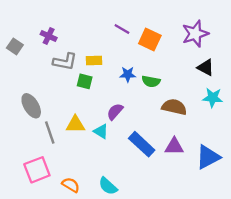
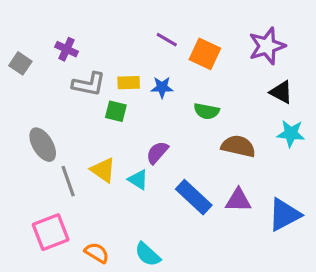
blue star: (128, 74) -> (162, 87), moved
yellow triangle: (75, 124) -> (103, 170), turned 36

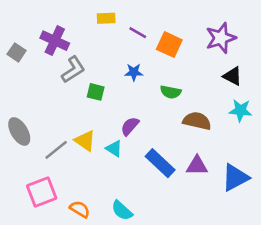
purple cross: (67, 49) -> (55, 41), size x1.5
yellow rectangle: (129, 83) -> (106, 18), moved
gray L-shape: (89, 84) -> (73, 70), turned -44
gray ellipse: (43, 145) -> (19, 131), moved
gray line: (68, 181) -> (56, 150), turned 70

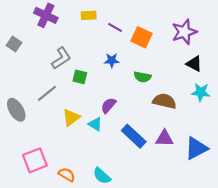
purple cross: (55, 41) -> (46, 15), moved
yellow triangle: (85, 141) -> (71, 118), turned 48
gray line: (56, 150) -> (47, 93), moved

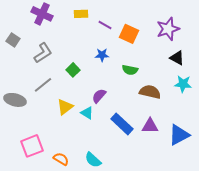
gray L-shape: (61, 58) -> (43, 53), moved
green square: (80, 77) -> (73, 70), turned 32
gray ellipse: (16, 110) -> (15, 100), turned -45

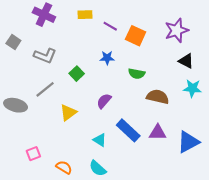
gray L-shape: (43, 53) -> (45, 56), turned 55
cyan triangle: (87, 113) -> (100, 140), moved
pink square: (32, 146) -> (33, 154), size x0.6

